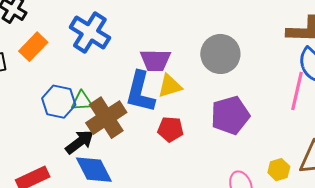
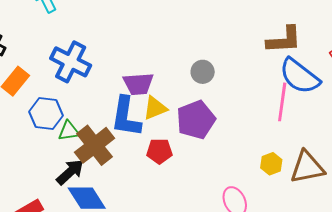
gray circle: (220, 54) -> (203, 72), size x0.6
blue hexagon: (59, 102) -> (46, 114), moved
purple pentagon: (230, 115) -> (196, 120), moved
yellow hexagon: (279, 170) -> (271, 164), moved

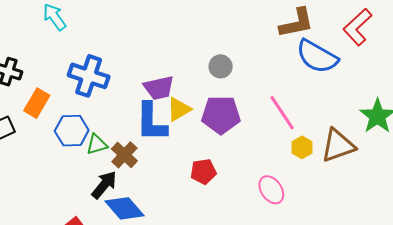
pink line: (282, 102) -> (282, 113), moved, turned -33
purple pentagon: (196, 120) -> (221, 115), turned 30
brown cross: (95, 145) -> (124, 155), size x0.7
red pentagon: (159, 151) -> (203, 172), moved

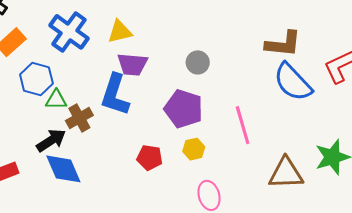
yellow triangle: (179, 109) -> (120, 32), moved
yellow hexagon: (302, 147) -> (194, 149), moved

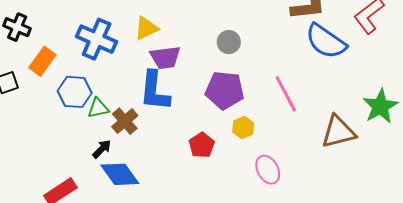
black arrow: (51, 140) -> (102, 149), size x0.7
red pentagon: (150, 158) -> (202, 145), turned -30

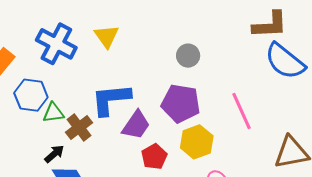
yellow triangle: (146, 28) -> (107, 36), turned -44
purple trapezoid: (165, 57) -> (136, 125), moved, turned -52
blue L-shape: (155, 91) -> (111, 99), turned 75
yellow hexagon: (243, 128) -> (197, 142), size x1.5

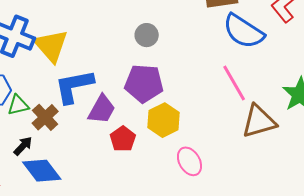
yellow triangle: (107, 36) -> (51, 46), moved, size x1.4
pink line: (242, 111) -> (234, 83), moved

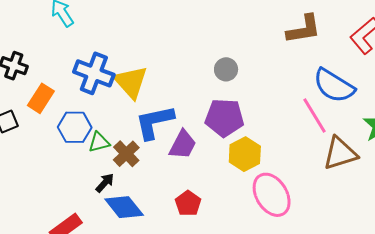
blue semicircle: (244, 31) -> (334, 86), moved
red pentagon: (123, 139) -> (188, 203), moved
pink ellipse: (189, 161) -> (272, 195), size x1.5

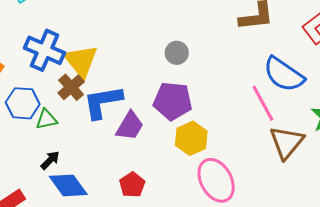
brown triangle: (340, 153) -> (287, 142), turned -36
brown cross: (126, 154) -> (71, 87), moved

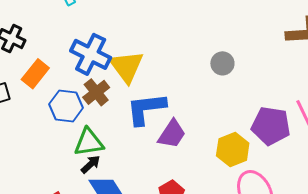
brown cross: (71, 87) -> (96, 92), moved
purple pentagon: (173, 101) -> (271, 126), moved
green triangle: (46, 119) -> (89, 142), moved, size x1.4

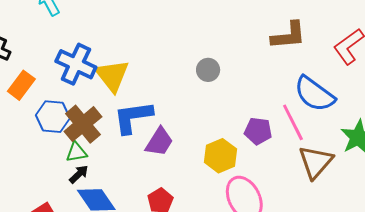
brown cross: (96, 92) -> (83, 124), moved, size x1.4
purple pentagon: (271, 126) -> (258, 131), size x0.7
green triangle: (89, 142) -> (76, 152), size x0.7

